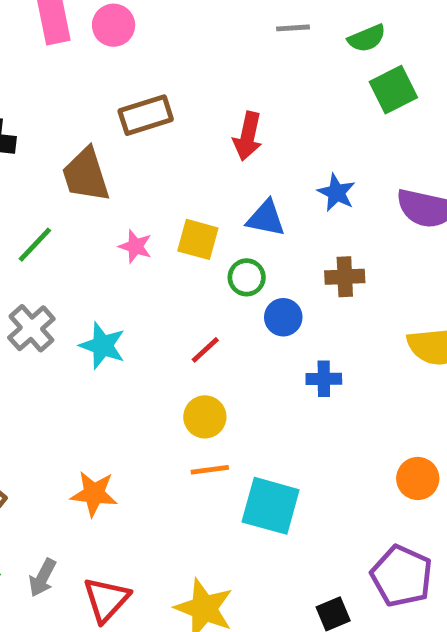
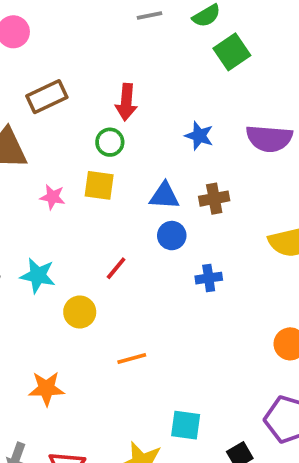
blue triangle: (266, 218) -> (164, 196), moved
green circle: (247, 277) -> (110, 142), moved
yellow circle: (205, 417) -> (80, 312), moved
cyan square: (271, 506) -> (186, 425), moved, size x0.7

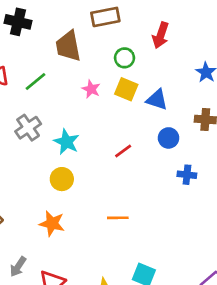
green circle: (110, 142) -> (125, 58), moved
blue triangle: (164, 196) -> (157, 100), moved
yellow circle: (80, 312) -> (62, 179), moved

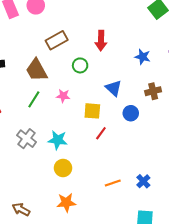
green line: (35, 81) -> (34, 99), moved
yellow square: (126, 89) -> (92, 111), moved
blue triangle: (157, 100) -> (113, 88), turned 42
blue cross: (187, 175) -> (143, 181), moved, turned -32

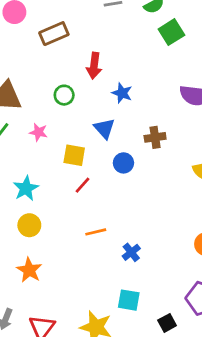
brown rectangle: (57, 40) -> (54, 34), moved
blue star: (143, 57) -> (122, 93), moved
cyan star: (58, 140) -> (26, 188), turned 30
orange line: (113, 183) -> (96, 232), moved
orange star: (66, 203) -> (29, 270), turned 30

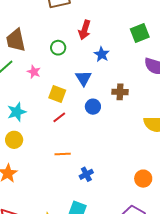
green square: (171, 32) -> (140, 33), moved

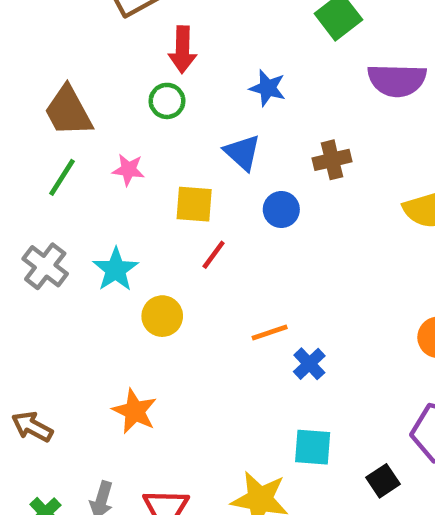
red arrow: (85, 30) -> (183, 50), moved
yellow circle: (14, 140) -> (162, 316), moved
orange line: (63, 154) -> (270, 332), moved

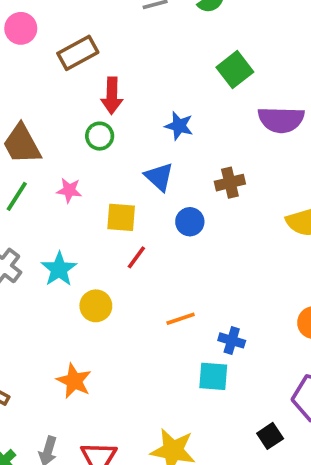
blue cross: (309, 364) -> (232, 340), moved, turned -30
cyan square: (313, 447) -> (213, 376), moved

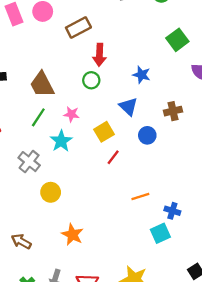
yellow square: (121, 217) -> (104, 132), turned -36
cyan star: (59, 269) -> (61, 141), moved
yellow circle: (96, 306) -> (51, 192), moved
cyan square: (213, 376) -> (160, 233), turned -30

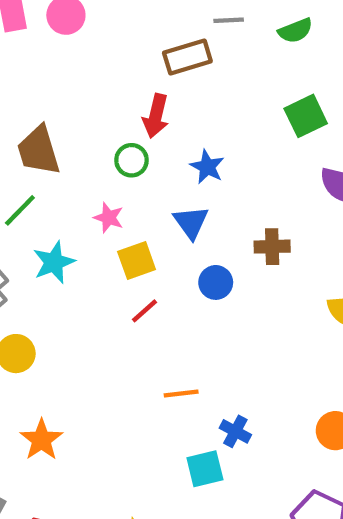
brown rectangle: (78, 28) -> (187, 57), moved
blue star: (142, 75) -> (207, 167), moved
pink star: (71, 114) -> (109, 218), moved

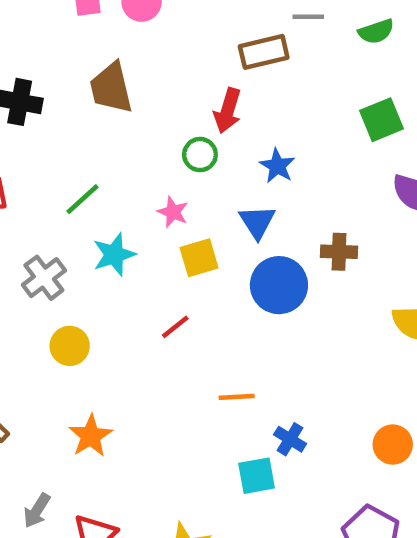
brown trapezoid: (39, 151) -> (111, 88), moved
blue circle: (216, 282) -> (279, 285), size x1.6
red line: (145, 311) -> (175, 327), moved

